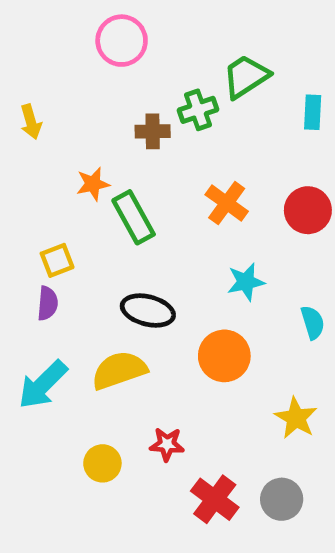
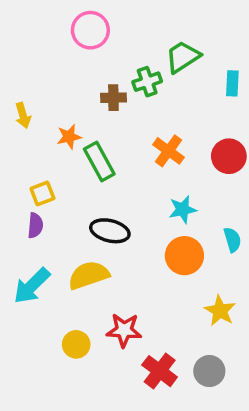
yellow arrow: (31, 122) -> (23, 115), moved
orange circle: (224, 356) -> (184, 256), moved
red star: (167, 444) -> (124, 330), size x1.4

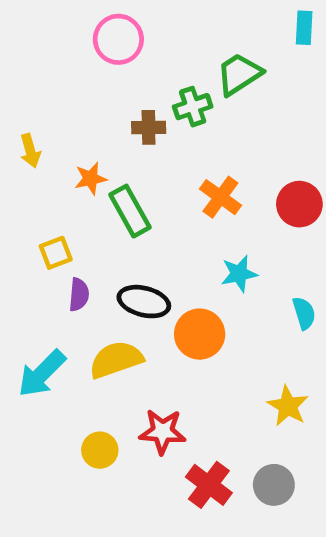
cyan rectangle: (232, 83) -> (304, 28), moved
purple semicircle: (35, 225) -> (79, 295), moved
orange circle: (184, 256) -> (200, 334), moved

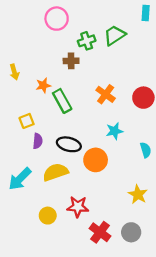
green cross: (193, 107) -> (87, 41), moved

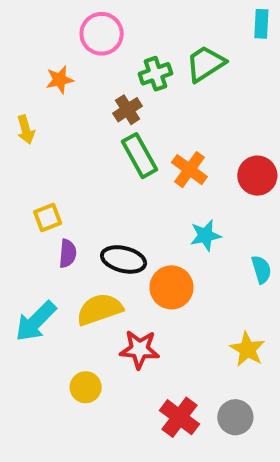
brown cross: (71, 61) -> (128, 110), turned -32
orange star: (43, 85) -> (60, 80), moved
green rectangle: (62, 101) -> (140, 156), moved
red star: (78, 207) -> (140, 349), moved

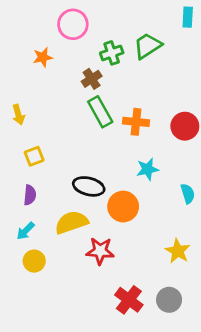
yellow arrow: (26, 130) -> (18, 115), moved
orange cross: (189, 170) -> (136, 122), turned -30
purple semicircle: (68, 253) -> (30, 195), moved
cyan arrow: (36, 321) -> (26, 231), size x0.6
yellow circle: (86, 387) -> (34, 261), moved

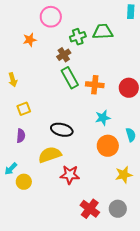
green trapezoid: (148, 46) -> (103, 32), turned 30
orange circle: (123, 207) -> (108, 146), moved
cyan arrow: (26, 231) -> (11, 169), moved
yellow star: (178, 251) -> (124, 175), turned 30

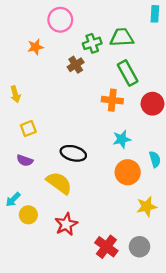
green rectangle: (70, 78) -> (128, 73), moved
purple semicircle: (21, 136) -> (25, 160), turned 104
yellow semicircle: (50, 155) -> (59, 183), turned 55
red star: (70, 175) -> (66, 224), moved, turned -30

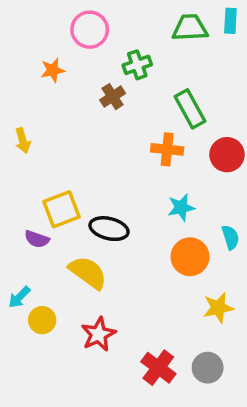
green trapezoid: (122, 37) -> (190, 28), moved
yellow square: (28, 129) -> (61, 209), moved, size x1.5

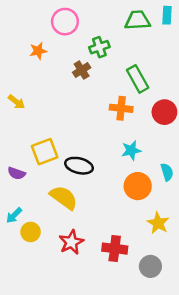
yellow arrow: (23, 141) -> (17, 102), turned -36
purple semicircle: (37, 239) -> (17, 173), moved
yellow star: (218, 308) -> (158, 223), turned -30
red cross: (158, 368) -> (115, 249), moved, turned -30

